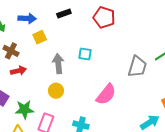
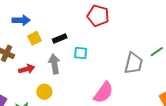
black rectangle: (64, 13) -> (60, 39), moved
red arrow: (18, 71) -> (27, 69), moved
yellow circle: (56, 91) -> (44, 92), moved

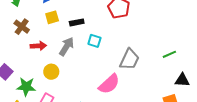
gray trapezoid: (134, 63) -> (129, 59), moved
gray arrow: (54, 64) -> (67, 46), turned 30

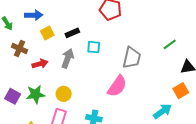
yellow circle: (51, 72) -> (64, 94), moved
green star: (26, 87) -> (36, 94), moved

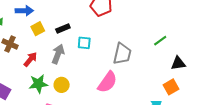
red arrow: (40, 64) -> (30, 59), turned -35
green star: (36, 94) -> (38, 84), moved
yellow circle: (64, 94) -> (62, 85), moved

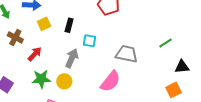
black rectangle: (63, 29) -> (69, 25), turned -56
gray arrow: (58, 54) -> (72, 58), moved
gray trapezoid: (122, 54) -> (127, 54), turned -95

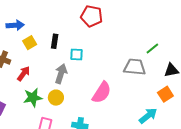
gray trapezoid: (127, 54) -> (135, 67), moved

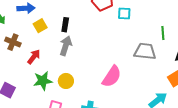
green line: (152, 49) -> (163, 33), turned -56
cyan square: (77, 54) -> (124, 14), moved
gray arrow: (61, 74) -> (66, 46), moved

